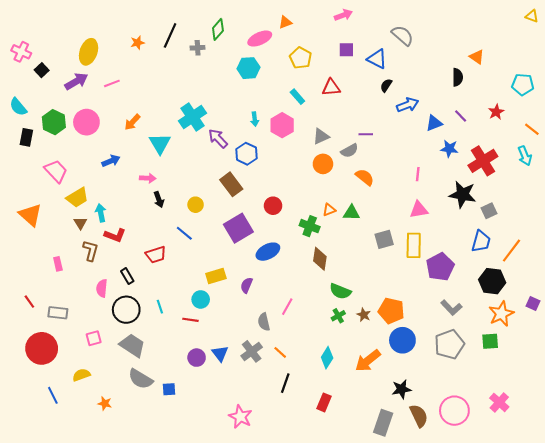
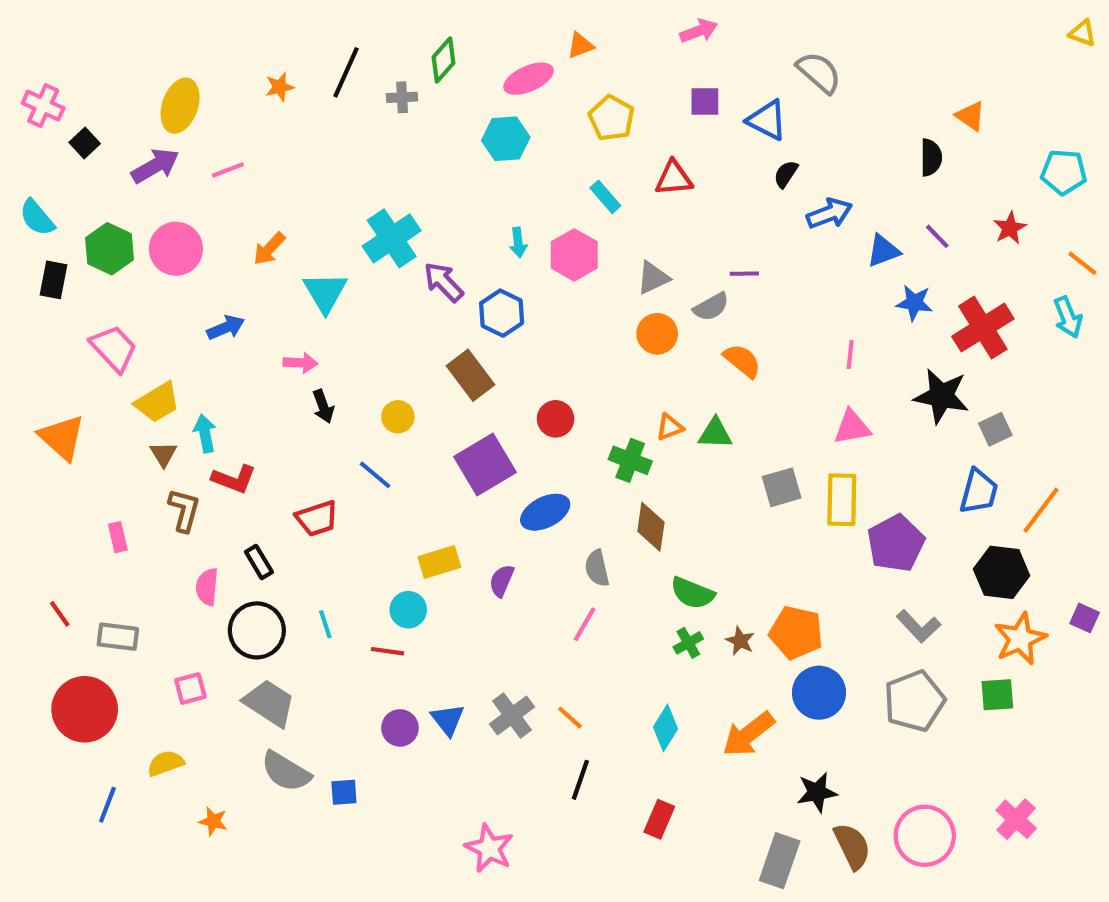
gray semicircle: (264, 322) -> (597, 568), moved
blue line: (53, 395) -> (107, 805), turned 48

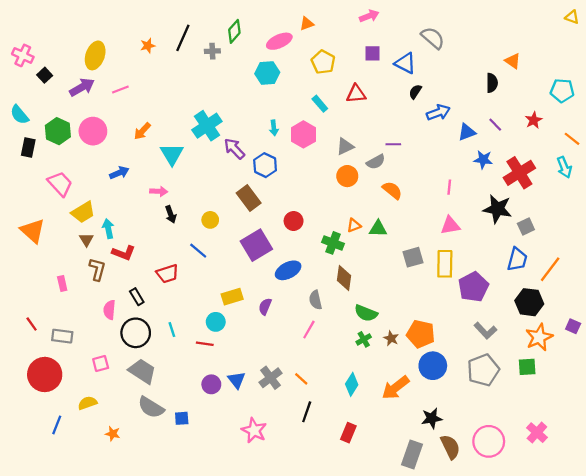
pink star: (489, 848) -> (254, 430), moved

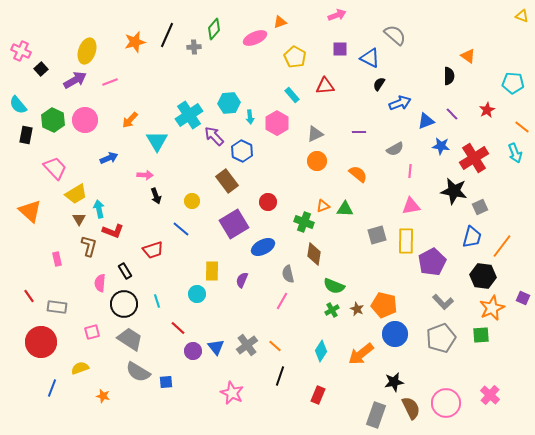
orange star: (148, 46) -> (135, 42), size x1.5
cyan hexagon: (267, 73) -> (229, 103), moved
gray semicircle: (376, 162) -> (395, 149), moved
yellow rectangle: (232, 297) -> (212, 271), turned -72
red line: (205, 344) -> (178, 328), moved, turned 35

